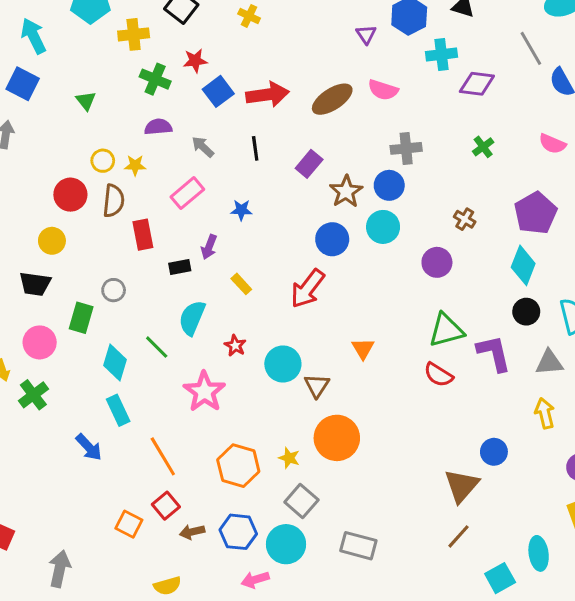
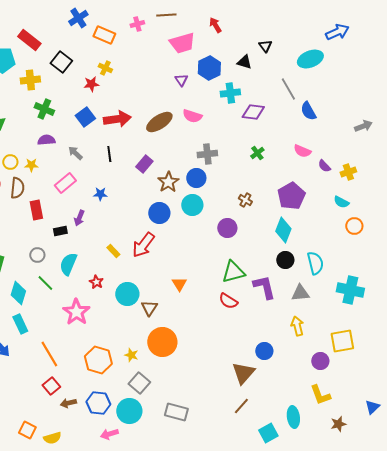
red star: (195, 61) -> (91, 84), moved
yellow rectangle: (241, 284) -> (113, 251), moved
gray circle: (114, 290) -> (37, 255), moved
orange square: (129, 524) -> (27, 430), moved

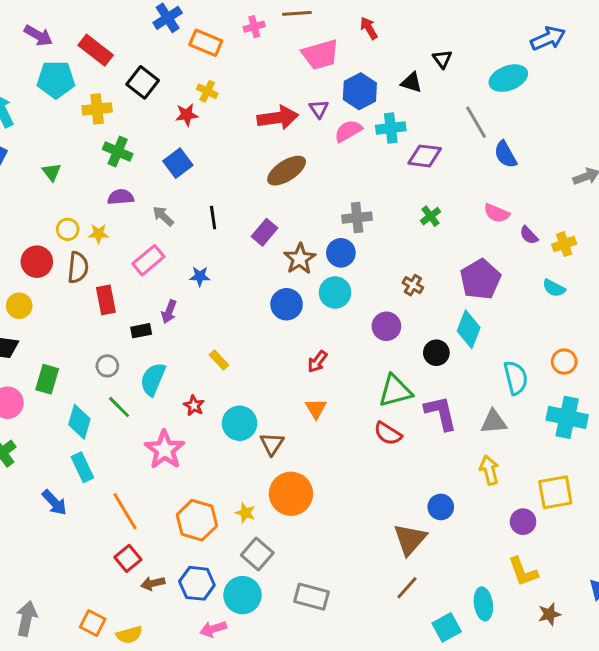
pink semicircle: (192, 116) -> (348, 131), moved, turned 132
red arrow: (117, 119) -> (278, 118), moved
orange circle: (354, 226) -> (564, 362), moved
red arrow: (143, 245) -> (317, 362), moved, size x0.6
black circle: (285, 260) -> (436, 353), moved

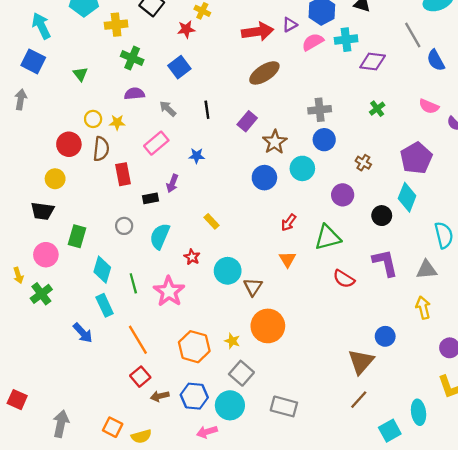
purple triangle: (319, 109) -> (290, 25), turned 35
blue circle: (341, 253) -> (324, 140), moved
green triangle: (395, 391) -> (328, 237), moved
green line: (119, 407) -> (133, 283), moved, turned 30

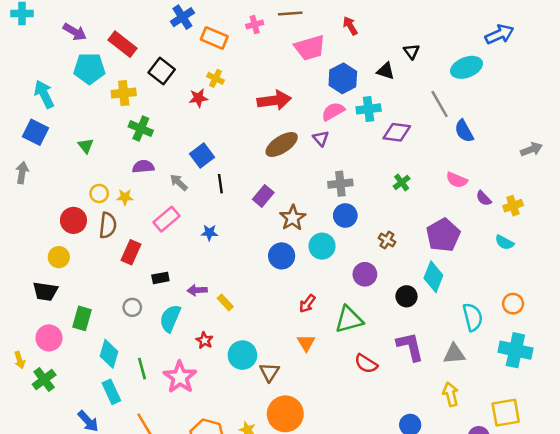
purple triangle: (290, 25) -> (321, 138), moved, turned -42
blue square: (179, 67) -> (202, 155), moved
red rectangle: (123, 174) -> (131, 252), turned 35
purple arrow: (172, 183) -> (197, 290), moved, turned 66

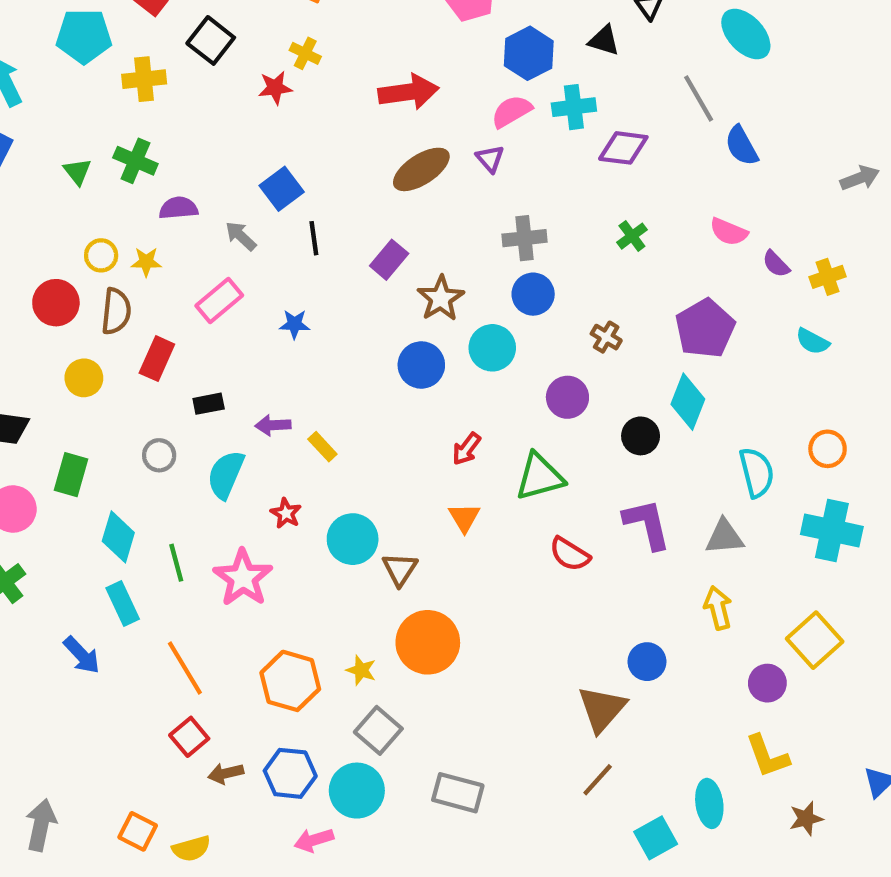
cyan ellipse: (467, 67) -> (746, 34), turned 68
green cross: (141, 129) -> (135, 161), moved
yellow circle: (59, 257) -> (84, 378), moved
yellow square: (506, 413) -> (815, 640), turned -32

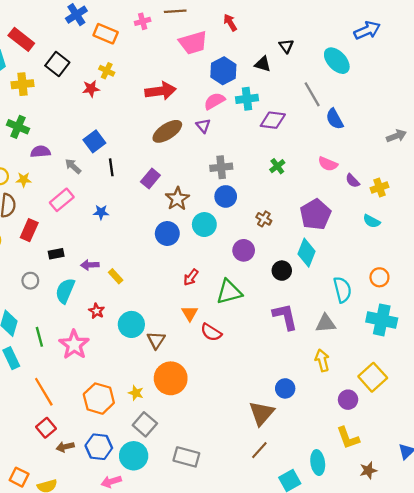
red semicircle: (570, 554) -> (211, 332), moved

